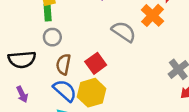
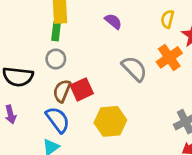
red square: (96, 63) -> (82, 89), moved
yellow hexagon: (92, 93) -> (110, 121), moved

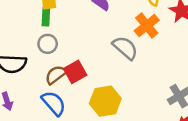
orange cross: (169, 57) -> (147, 25), moved
brown semicircle: (62, 91) -> (56, 75), turned 35

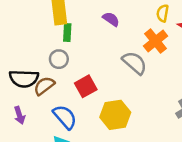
green rectangle: (46, 17) -> (67, 32), moved
brown semicircle: (56, 75) -> (44, 86), moved

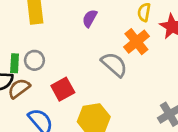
purple semicircle: (111, 19) -> (90, 18), turned -96
green rectangle: (67, 32) -> (15, 63), moved

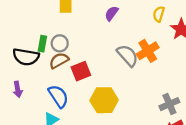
orange cross: (136, 42) -> (148, 51), moved
brown semicircle: (19, 88) -> (59, 61), moved

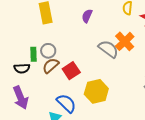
black semicircle: (26, 57) -> (22, 68), size x0.7
purple arrow: (18, 89) -> (21, 98), size x1.6
blue semicircle: (58, 96) -> (66, 103), moved

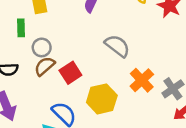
orange cross: (125, 41) -> (142, 80), moved
green rectangle: (33, 54) -> (21, 28), moved

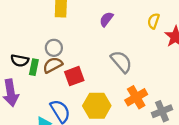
green rectangle: (21, 28) -> (34, 67), moved

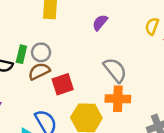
green rectangle: (34, 67) -> (21, 54), moved
orange cross: (136, 97) -> (118, 99), moved, turned 30

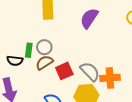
purple semicircle: (100, 23) -> (89, 18), size x1.5
gray semicircle: (115, 70) -> (90, 72), moved

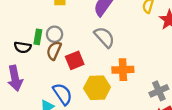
brown semicircle: (44, 63) -> (54, 51), turned -36
gray semicircle: (90, 72) -> (104, 37), moved

